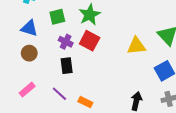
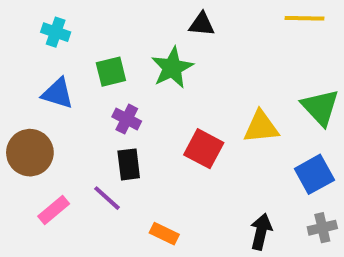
red square: (90, 41) -> (204, 149), moved
brown circle: (29, 53) -> (30, 153), moved, size x1.5
purple line: (59, 94) -> (107, 198), moved

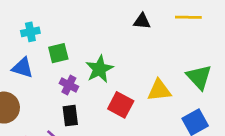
black triangle: (202, 24) -> (142, 21), moved
cyan cross: (56, 32) -> (30, 32), moved, turned -30
green star: (172, 68) -> (99, 69), moved

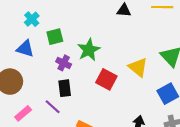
cyan cross: (30, 32) -> (32, 19), turned -32
yellow triangle: (159, 90) -> (138, 67), turned 45

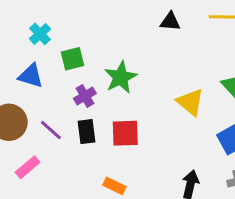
purple cross: (64, 63) -> (85, 96), turned 32
red square: (106, 79) -> (125, 133), moved, turned -30
purple line: (53, 107) -> (51, 130), moved

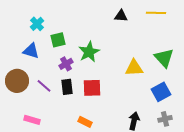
yellow triangle: (190, 102) -> (134, 68), turned -42
pink rectangle: (28, 167) -> (32, 120), moved, turned 56

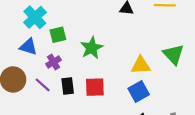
cyan cross: (37, 24) -> (35, 17), size x1.5
purple cross: (66, 64) -> (53, 62), moved
blue square: (161, 92) -> (139, 91), moved

